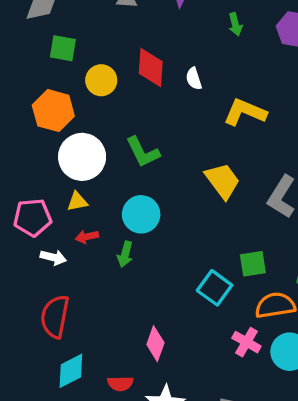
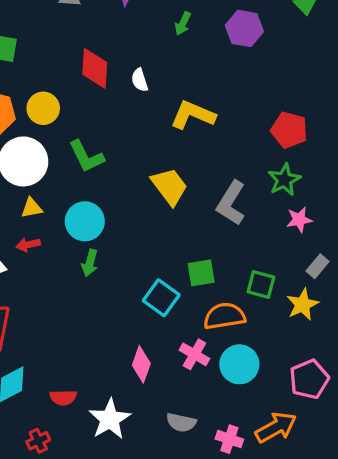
green arrow: (235, 24) -> (183, 23), turned 40
yellow circle: (101, 80) -> (43, 108), moved
yellow triangle: (77, 202) -> (32, 208), moved
green arrow: (125, 254) -> (90, 263), moved
pink diamond: (155, 344) -> (141, 364), moved

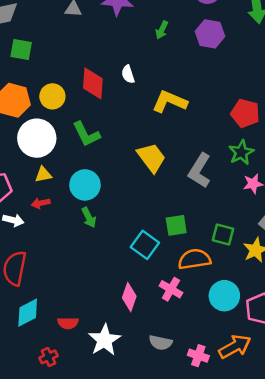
red diamond: (95, 68) -> (93, 83), moved
green arrow: (90, 263) -> (89, 218), turned -42
cyan circle: (239, 364) -> (224, 296), moved

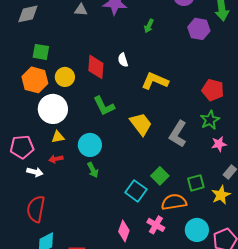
purple hexagon: (210, 34) -> (199, 29), moved
green square: (21, 49) -> (41, 52), moved
green L-shape: (86, 134) -> (104, 106), moved
green square: (176, 225) -> (160, 176), turned -36
green square: (223, 234) -> (196, 183), turned -30

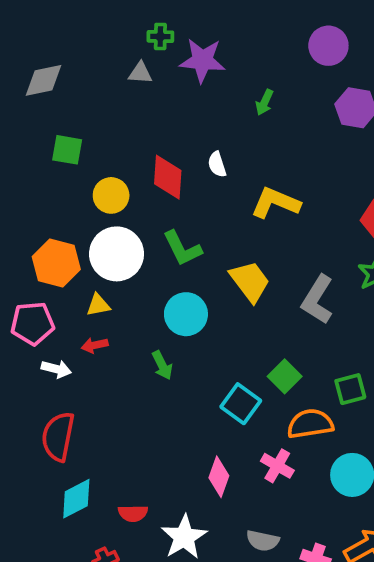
orange hexagon: (35, 80) -> (56, 263), moved
white circle: (53, 109) -> (117, 254), moved
cyan circle: (90, 145) -> (186, 314), moved

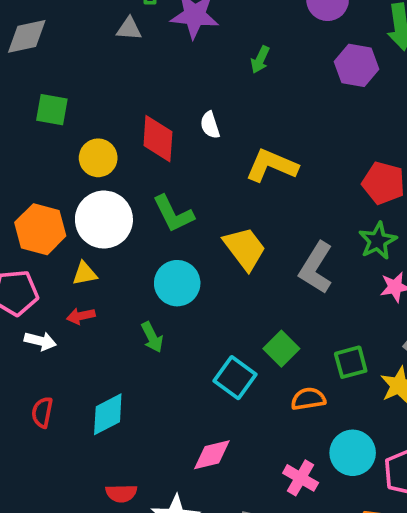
orange semicircle: (310, 424) -> (308, 399), size x0.7
red semicircle: (58, 437) -> (42, 412), size x0.6
pink cross: (277, 466) -> (301, 478), moved
pink diamond: (219, 477) -> (212, 455), turned 57
cyan diamond: (76, 499) -> (108, 414), moved

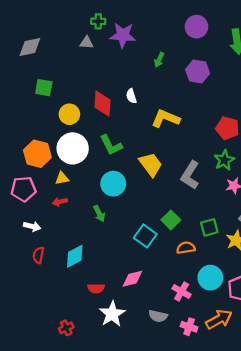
purple hexagon: (356, 65) -> (198, 72), moved
white arrow: (40, 341) -> (32, 226), moved
red semicircle: (121, 493) -> (96, 288), moved

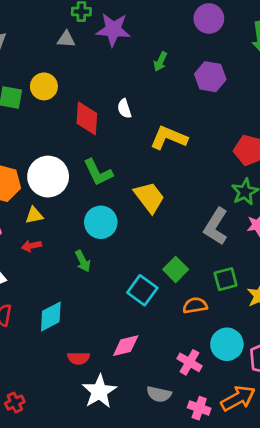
yellow circle: (69, 114) -> (44, 86), moved
gray L-shape: (190, 175) -> (216, 226), moved
red cross: (66, 328) -> (15, 402), moved

